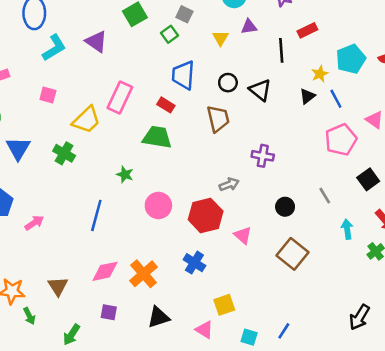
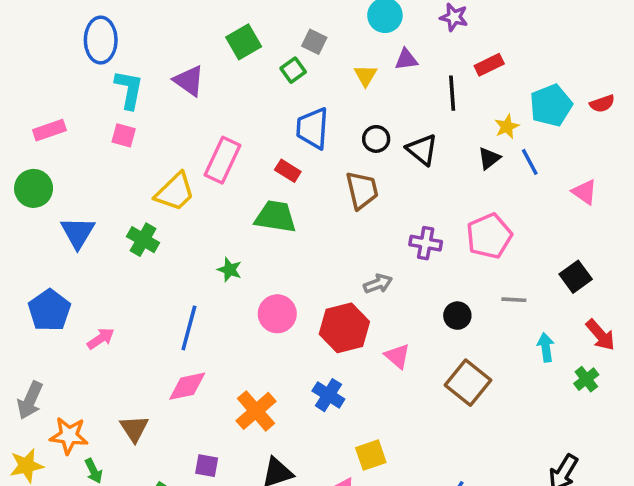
cyan L-shape: (54, 48) -> (129, 90), turned -48
pink square: (48, 95) -> (124, 135), moved
pink pentagon: (341, 140) -> (489, 236), moved
gray line: (325, 196) -> (514, 300), turned -56
pink diamond: (105, 271) -> (187, 386), moved

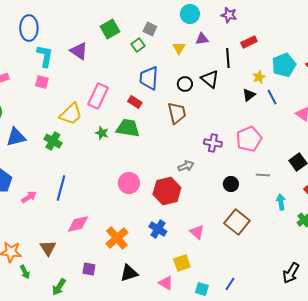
black triangle: (422, 150) -> (210, 79), moved
blue triangle: (78, 233) -> (16, 137), turned 45
green star: (230, 270) -> (102, 133), moved
blue line: (189, 328) -> (61, 188), moved
pink triangle: (397, 356) -> (197, 232), moved

